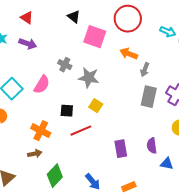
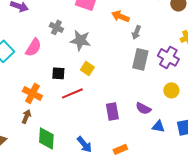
purple semicircle: (152, 146) -> (143, 108), turned -56
brown arrow: (35, 154) -> (26, 116), turned -56
green diamond: (55, 176) -> (46, 138), turned -40

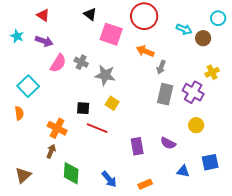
pink semicircle: (33, 47) -> (58, 63), moved
red line: (72, 93) -> (97, 128), turned 45
blue triangle: (158, 126) -> (183, 171), moved

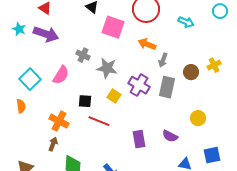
brown circle: (203, 38) -> (191, 72), moved
purple arrow: (44, 41) -> (46, 34), size x1.4
pink semicircle: (58, 63) -> (61, 75), moved
purple cross: (193, 92) -> (139, 85), moved

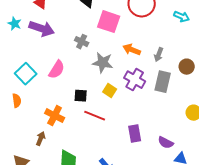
orange arrow: (147, 44) -> (132, 50), moved
gray cross: (83, 55) -> (82, 42), moved
purple semicircle: (170, 136) -> (166, 143), moved
brown arrow: (53, 144) -> (41, 139), moved

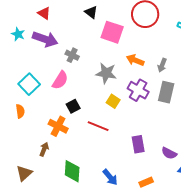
gray cross: (82, 42) -> (72, 55), moved
black square: (81, 96) -> (73, 106), moved, turned -32

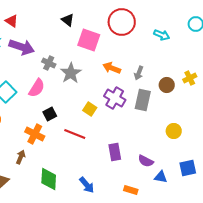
red triangle: (44, 13) -> (12, 21), moved
gray star: (106, 73) -> (71, 73), moved, turned 30
orange rectangle: (146, 182) -> (131, 190), moved, turned 40

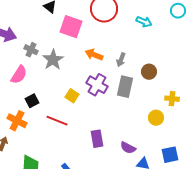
yellow cross: (190, 78) -> (172, 99), moved, turned 32

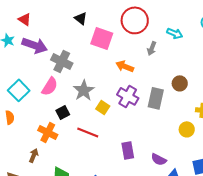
gray cross: (31, 50) -> (62, 61), size x1.5
gray star: (53, 60) -> (84, 90), moved
gray arrow: (121, 60) -> (152, 48), moved

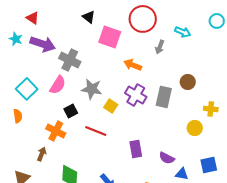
gray star: (84, 90) -> (92, 89), turned -30

